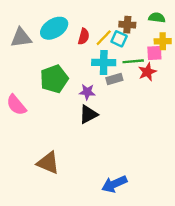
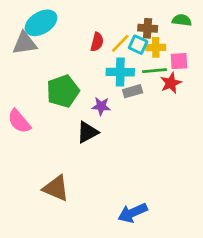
cyan ellipse: (54, 28) -> (41, 23), moved
yellow cross: (163, 41) -> (156, 47), moved
black triangle: (88, 114) -> (87, 132), moved

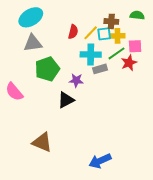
gray triangle: (25, 43) -> (33, 43), moved
cyan square: (138, 45) -> (104, 34), turned -32
green line: (154, 71) -> (116, 53), turned -30

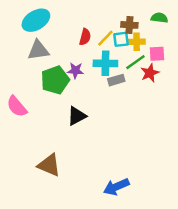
purple star: (76, 80) -> (75, 71), moved

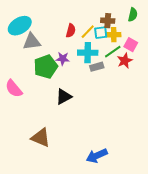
green semicircle: (159, 18) -> (133, 15), turned 96
cyan ellipse: (36, 20) -> (20, 26), moved
pink square: (157, 54) -> (131, 45), turned 32

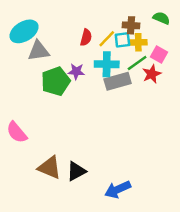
green semicircle: (133, 15) -> (161, 18), turned -80
gray rectangle: (97, 67) -> (118, 81), size x1.5
pink semicircle: (14, 89) -> (17, 132), moved
black triangle: (64, 97) -> (76, 171), moved

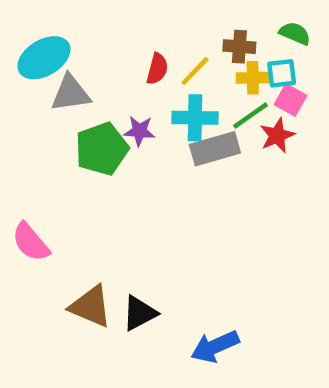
cyan square: (122, 40) -> (282, 73), moved

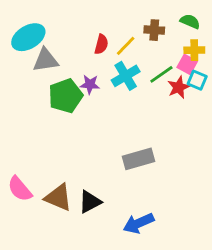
cyan square: (282, 73) -> (197, 80), moved, turned 30
yellow cross: (253, 78) -> (194, 50), moved
cyan cross: (195, 118) -> (126, 76), turned -32
gray rectangle: (215, 149) -> (139, 159), moved
pink semicircle: (31, 242) -> (20, 189), moved

